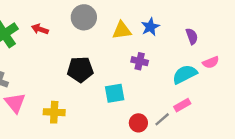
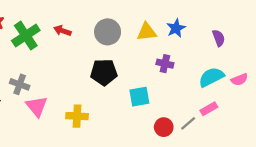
gray circle: (84, 17) -> (108, 32), moved
pink semicircle: (211, 62) -> (239, 79), moved

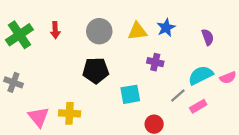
red arrow: (62, 31) -> (55, 30), turned -112
pink triangle: (37, 106) -> (39, 117), moved
gray line: (188, 123) -> (178, 96), moved

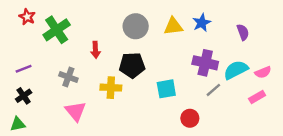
red arrow: (55, 30) -> (96, 50), moved
purple cross: (155, 62) -> (205, 63), moved, size x1.5
gray cross: (13, 82) -> (68, 77), moved
pink rectangle: (198, 106) -> (257, 97), moved
yellow cross: (69, 113) -> (111, 88), moved

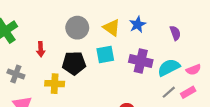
yellow triangle: (173, 26) -> (112, 28), turned 42
cyan square: (166, 89) -> (105, 55), moved
gray line: (213, 90) -> (169, 92), moved

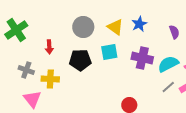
yellow cross: (55, 84) -> (50, 79), moved

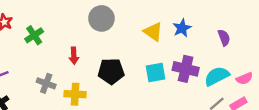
gray circle: (83, 27) -> (101, 18), moved
green cross: (16, 30) -> (34, 35), size x0.7
cyan square: (109, 52) -> (156, 73), moved

